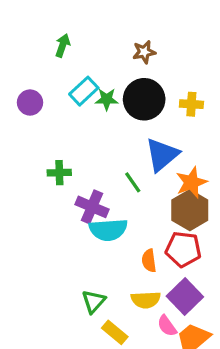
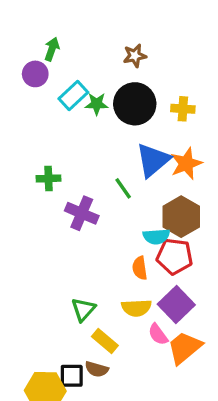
purple circle: (30, 103) -> (35, 74), moved
orange star: (191, 182) -> (186, 164), moved
cyan semicircle: (108, 230) -> (156, 237), moved, size x0.7

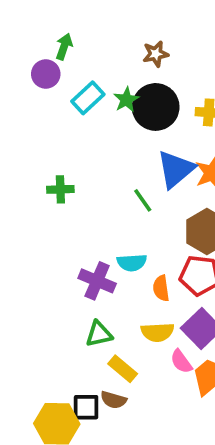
green star: (97, 104) -> (126, 100), moved, turned -30
purple cross: (82, 213) -> (97, 281), moved
cyan semicircle: (156, 237) -> (132, 263), moved
green triangle: (83, 309) -> (99, 334), turned 35

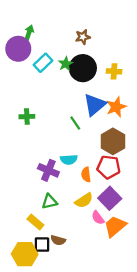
purple circle: (46, 74) -> (18, 49), size x1.5
yellow semicircle: (157, 332) -> (84, 200), turned -30
yellow rectangle: (123, 369) -> (35, 222), moved

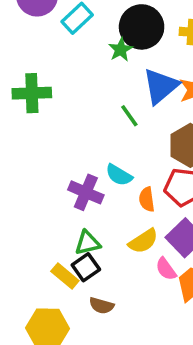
green star: (66, 64) -> (121, 50), moved
green cross: (27, 117) -> (32, 93), moved, size x1.5
cyan semicircle: (69, 160) -> (119, 175), turned 35
black square: (42, 245) -> (86, 267), moved, turned -35

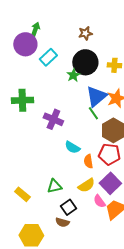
green line: (129, 116) -> (93, 113), moved
purple cross: (86, 192) -> (53, 119), moved
black square: (86, 267) -> (68, 207), moved
yellow rectangle: (65, 276) -> (22, 194), moved

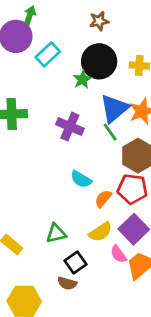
purple cross: (53, 119) -> (70, 127), moved
orange semicircle: (88, 161) -> (103, 199), turned 48

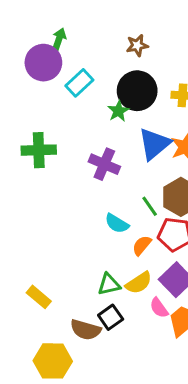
green line: (110, 132) -> (150, 206), moved
green triangle: (56, 233) -> (109, 284), moved
brown semicircle: (67, 283) -> (86, 330), moved, size x1.4

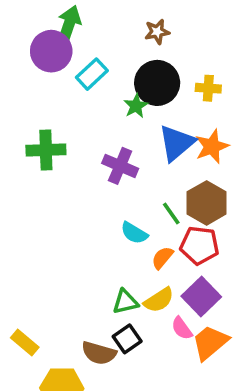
green arrow: (59, 39) -> (69, 25), size x1.5
yellow rectangle: (39, 297) -> (25, 342), moved

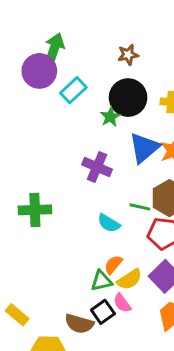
green cross: (46, 150) -> (35, 210), moved
green line: (171, 214) -> (140, 207), turned -42
orange semicircle: (162, 258) -> (113, 265), moved
pink semicircle: (182, 328) -> (122, 303), moved

